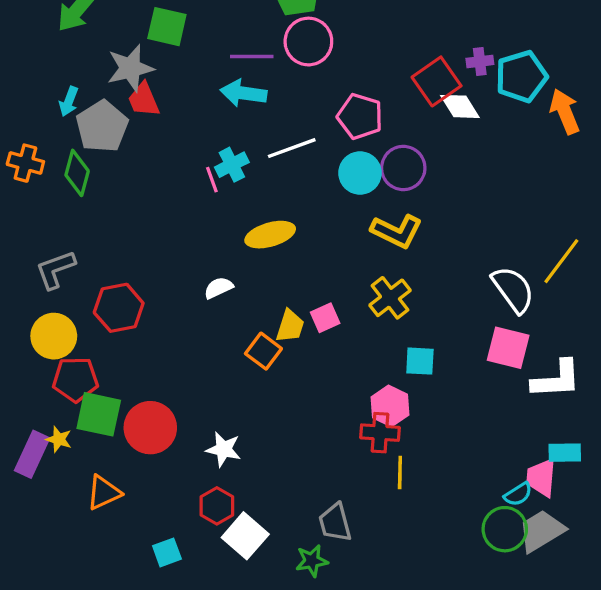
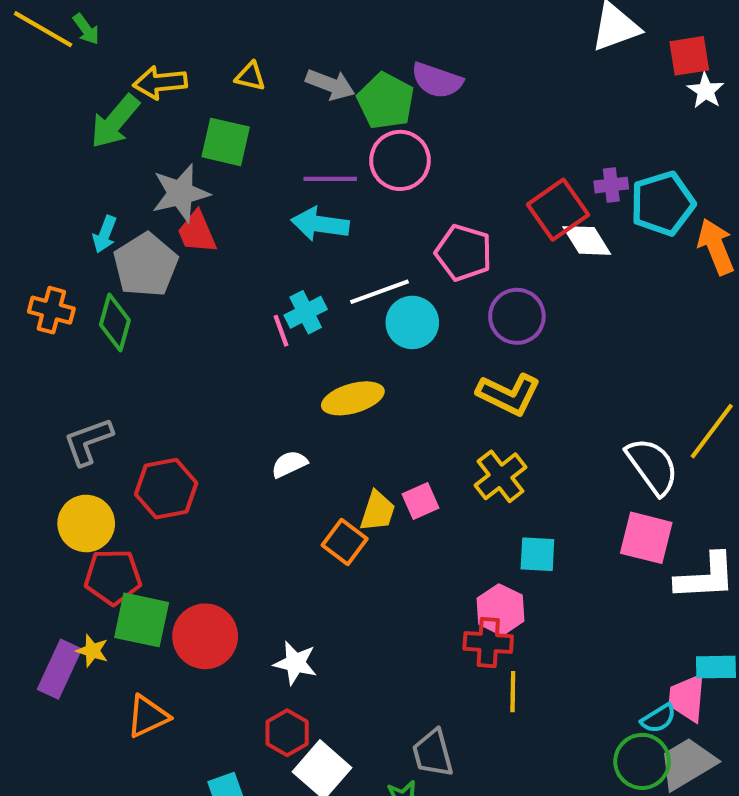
cyan circle: (360, 173) -> (412, 322), moved

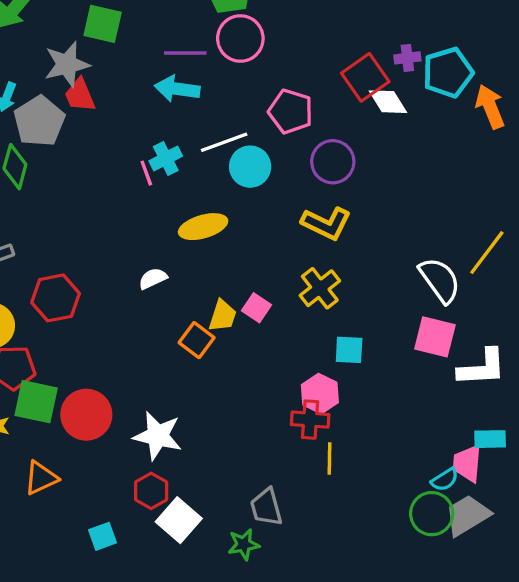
pink square: (421, 501) -> (257, 308), turned -32
white star: (295, 663) -> (158, 436), size x1.4

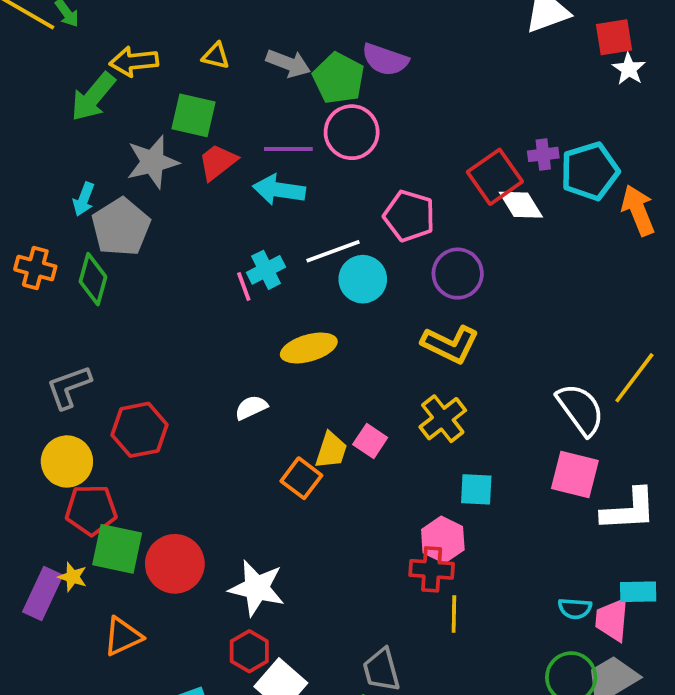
red trapezoid: (80, 95) -> (218, 162), moved, turned 75
cyan semicircle: (445, 480) -> (575, 608), moved, turned 36

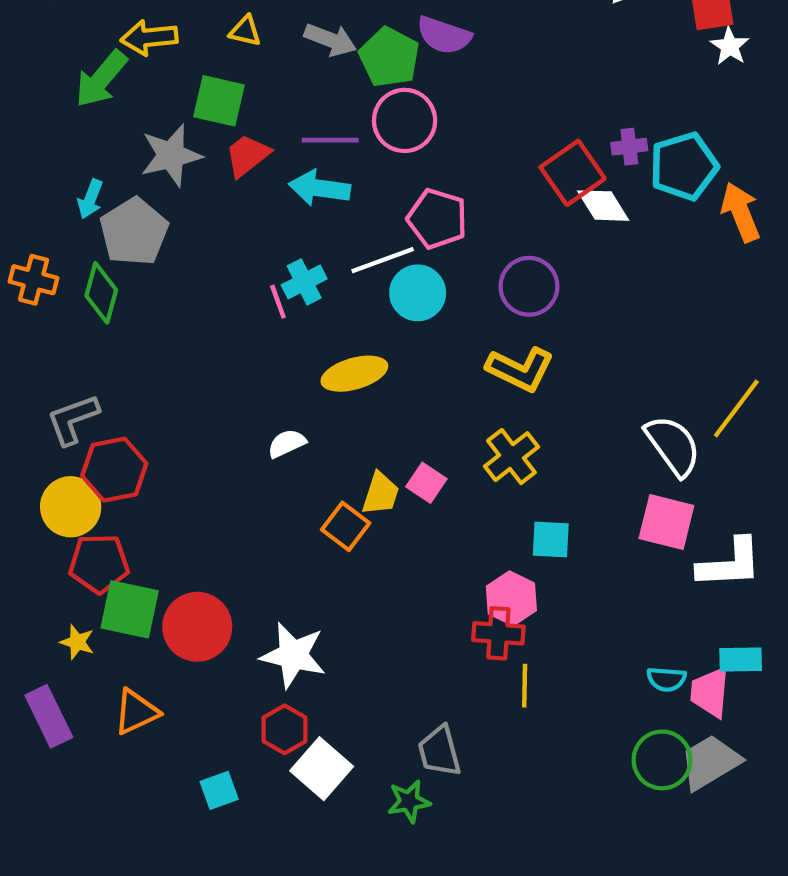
pink pentagon: (409, 216) -> (437, 219), moved
red hexagon: (139, 430) -> (114, 470), moved
purple rectangle: (43, 594) -> (49, 716), moved, turned -51

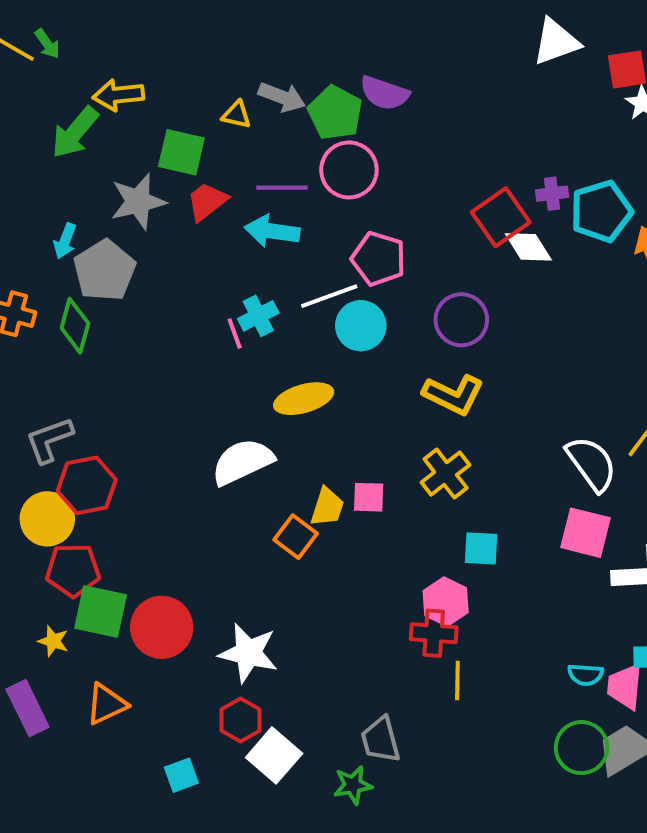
yellow triangle: (245, 31) -> (237, 115), moved
white semicircle: (287, 443) -> (242, 462), size x1.8
pink square: (426, 483) -> (369, 497), turned -32

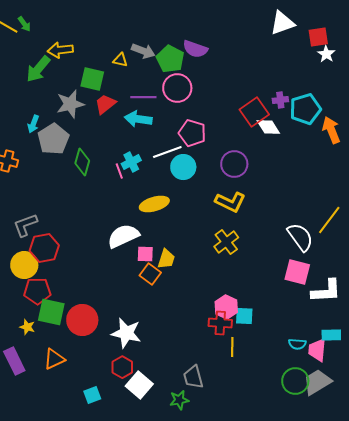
green diamond: (75, 326) -> (82, 162), moved
pink square: (369, 497) -> (145, 254), moved
cyan square: (481, 548) -> (244, 316), moved

